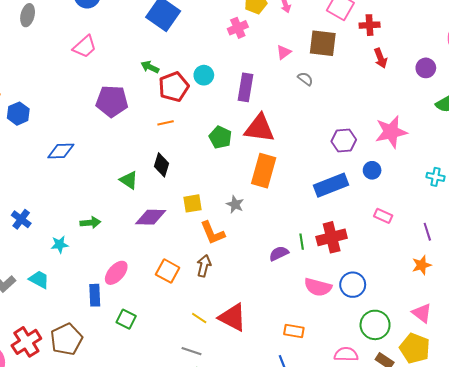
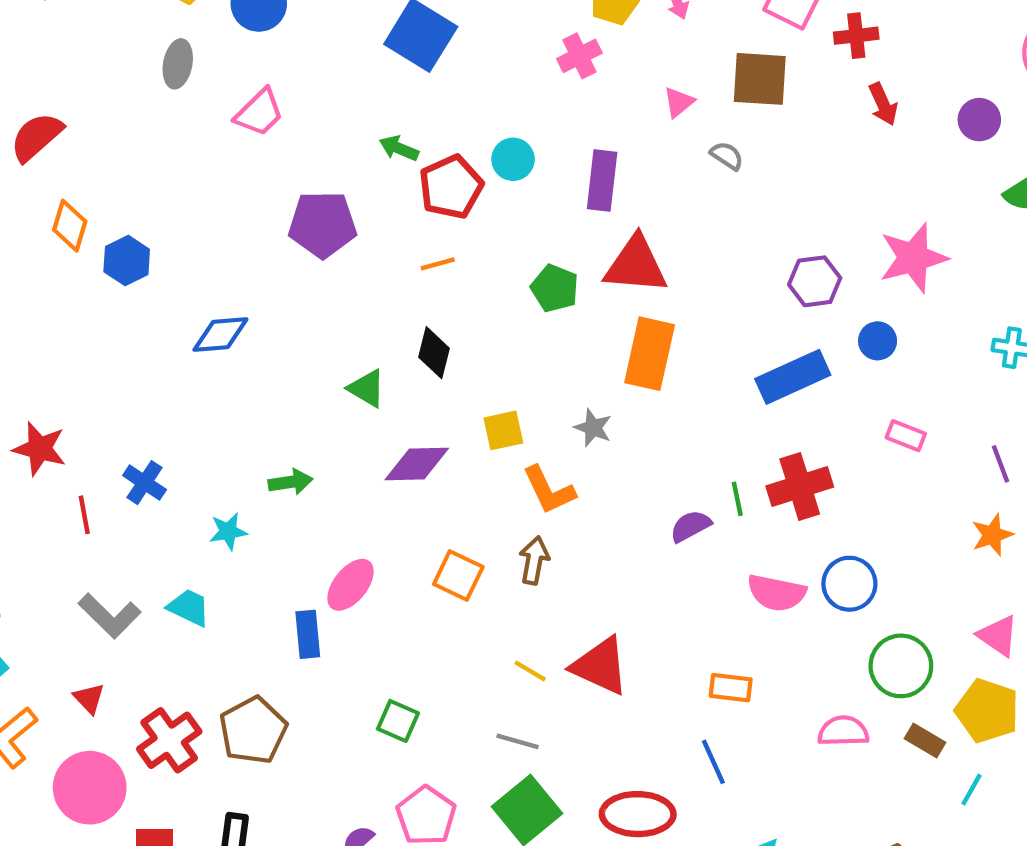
gray ellipse: (28, 15) -> (178, 64), moved
green square: (126, 319) -> (398, 721), moved

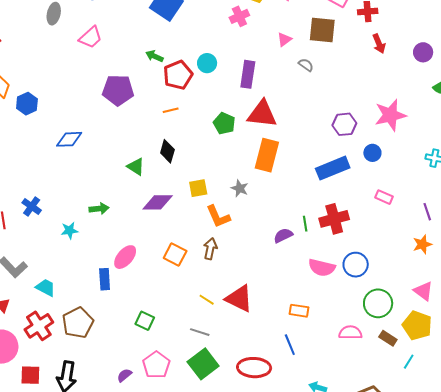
cyan trapezoid: (189, 607) -> (46, 287), moved

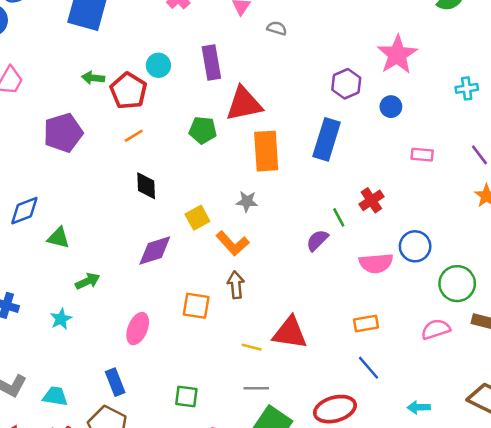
green triangle: (136, 167) -> (58, 238), moved
blue rectangle: (333, 168) -> (327, 139), moved, turned -32
red cross: (334, 219) -> (371, 200), size x0.7
blue rectangle: (105, 279) -> (115, 382), moved

